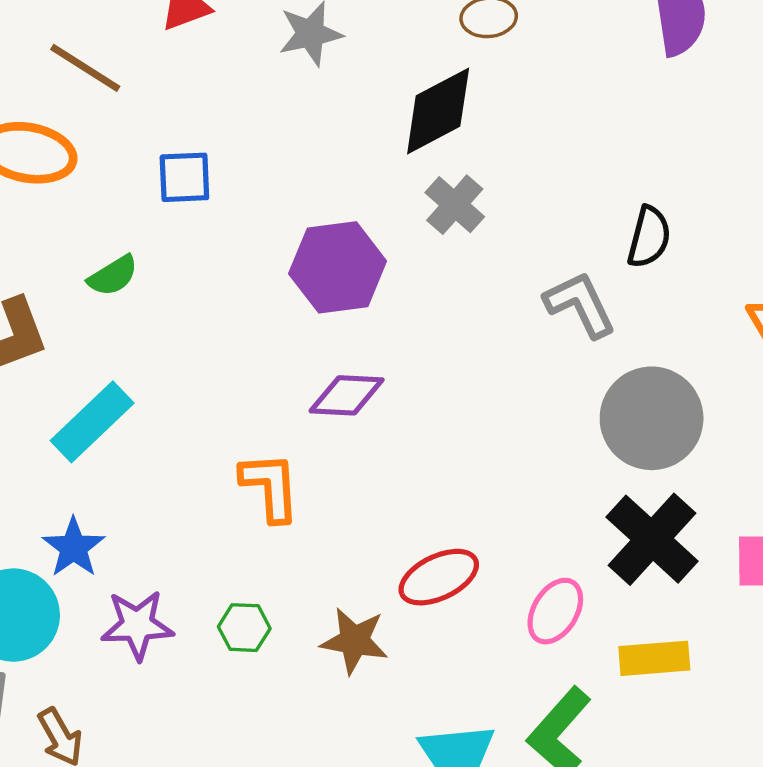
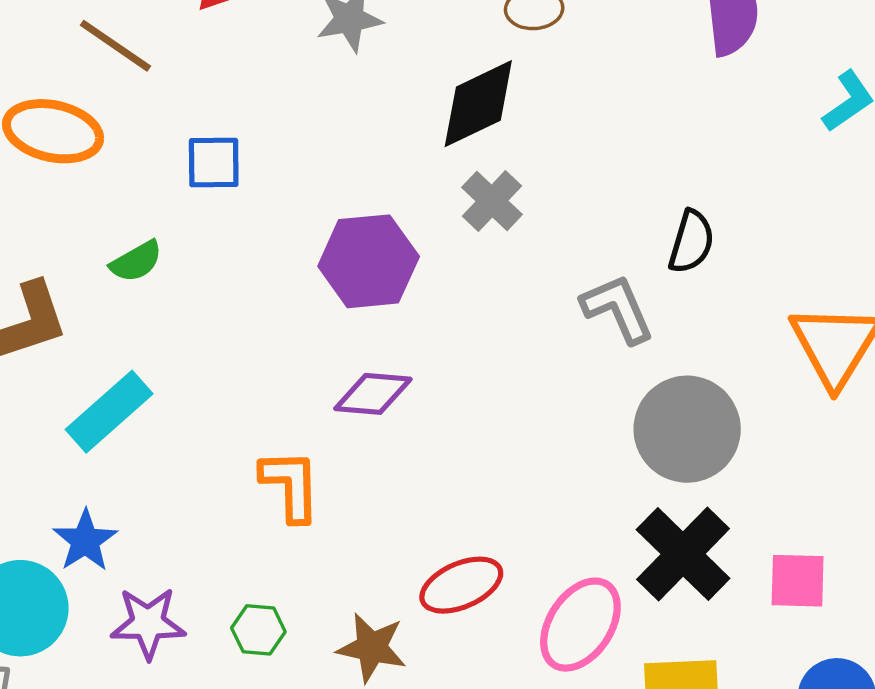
pink ellipse: (555, 611) -> (580, 625), size x1.4

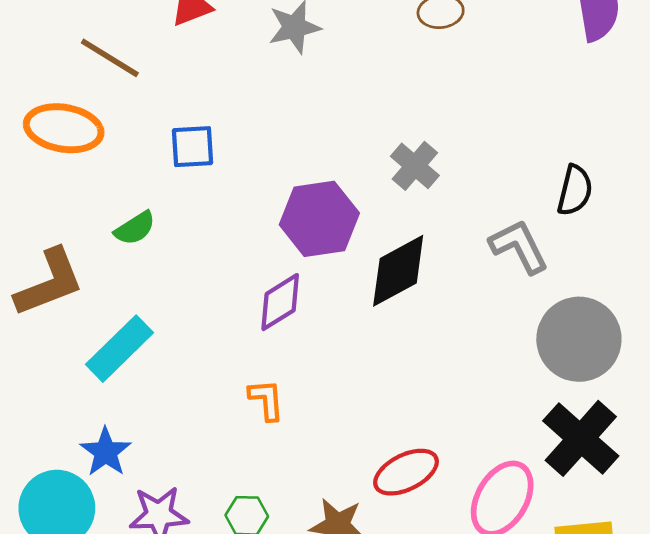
black diamond: (478, 104) -> (398, 271), moved
purple diamond: (373, 394) -> (280, 302), moved, turned -34
orange L-shape: (290, 485) -> (266, 400), size x0.7

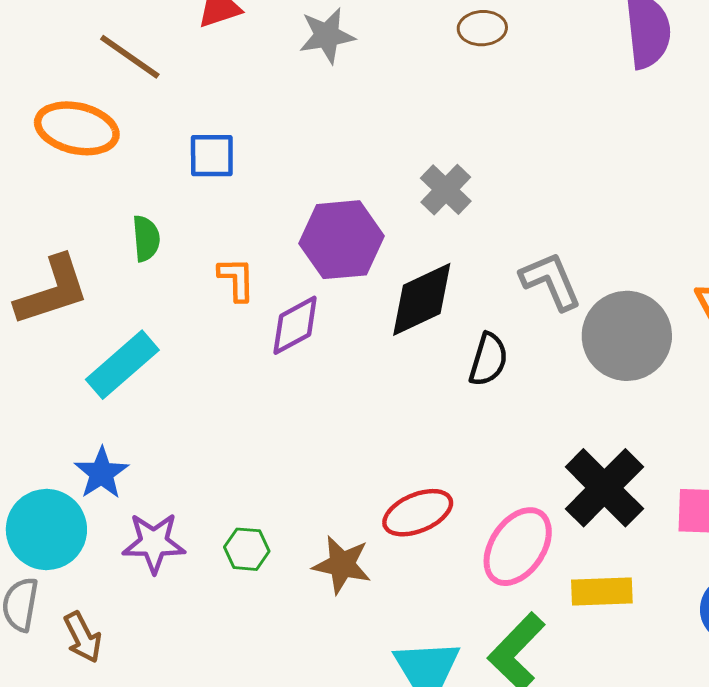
black semicircle: (575, 190) -> (488, 360), moved
green semicircle: (135, 228) -> (146, 238), turned -66
gray circle: (579, 339) -> (627, 336), moved
orange L-shape: (266, 400) -> (237, 279), moved

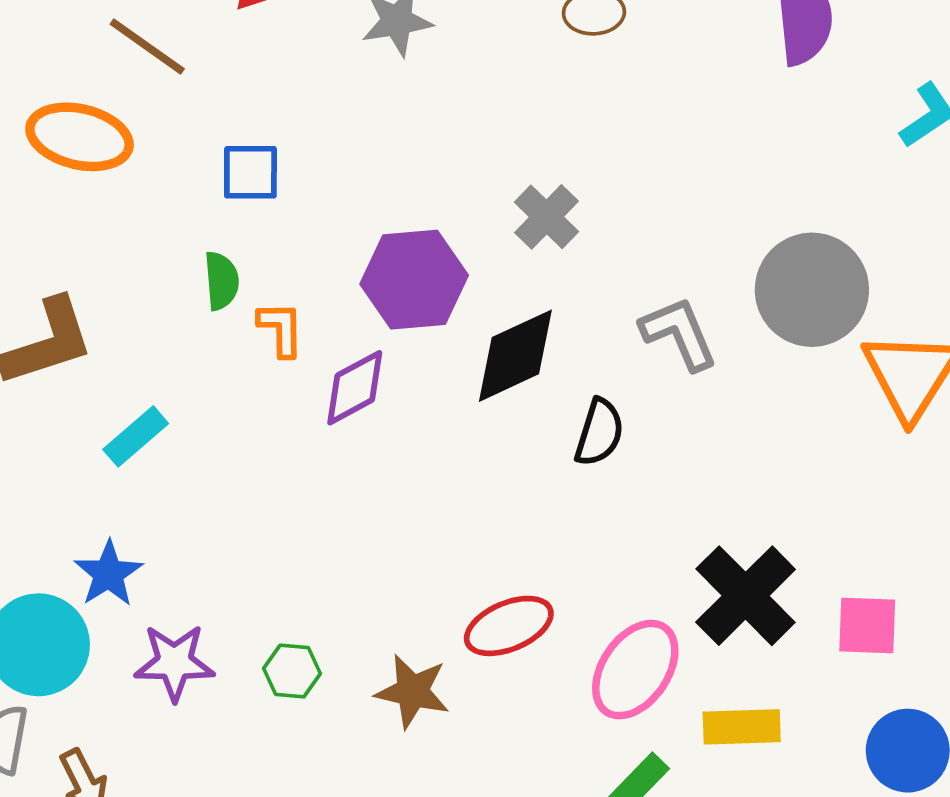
green semicircle: (146, 238) -> (222, 281), moved
gray circle: (627, 336) -> (812, 290), moved
cyan rectangle: (122, 365) -> (136, 436), size x0.7

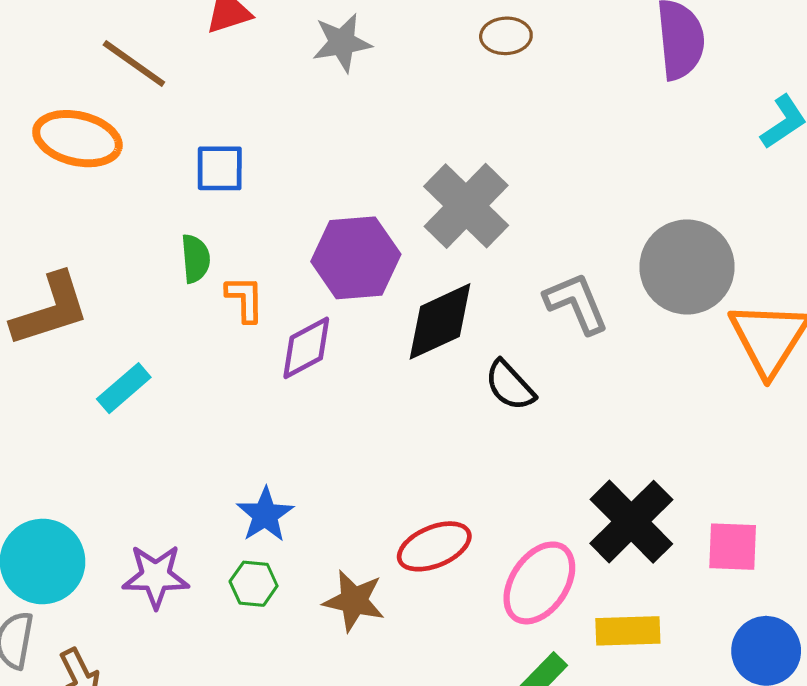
gray cross: (547, 217) -> (466, 206), size x1.6
black semicircle: (599, 432) -> (510, 385), turned 120
blue star: (108, 574) -> (265, 515), moved

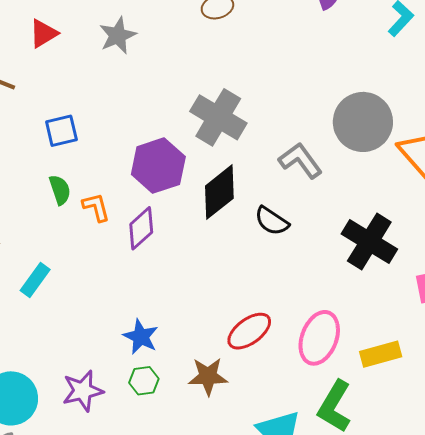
black cross: (631, 522) -> (369, 241), moved

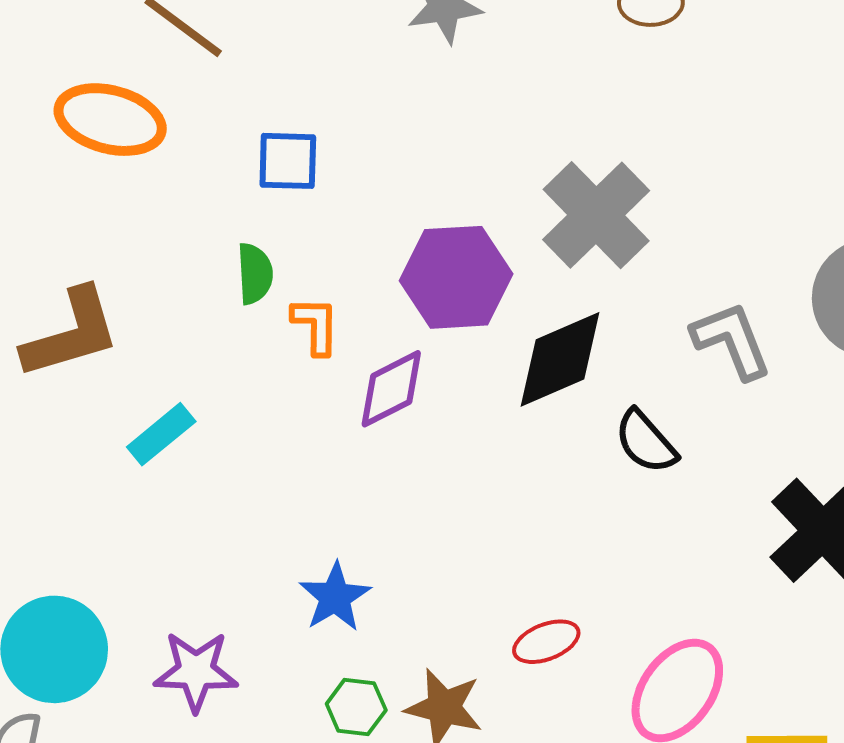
red ellipse: (249, 331) -> (546, 642), size x0.7
green hexagon: (144, 381) -> (356, 707), moved

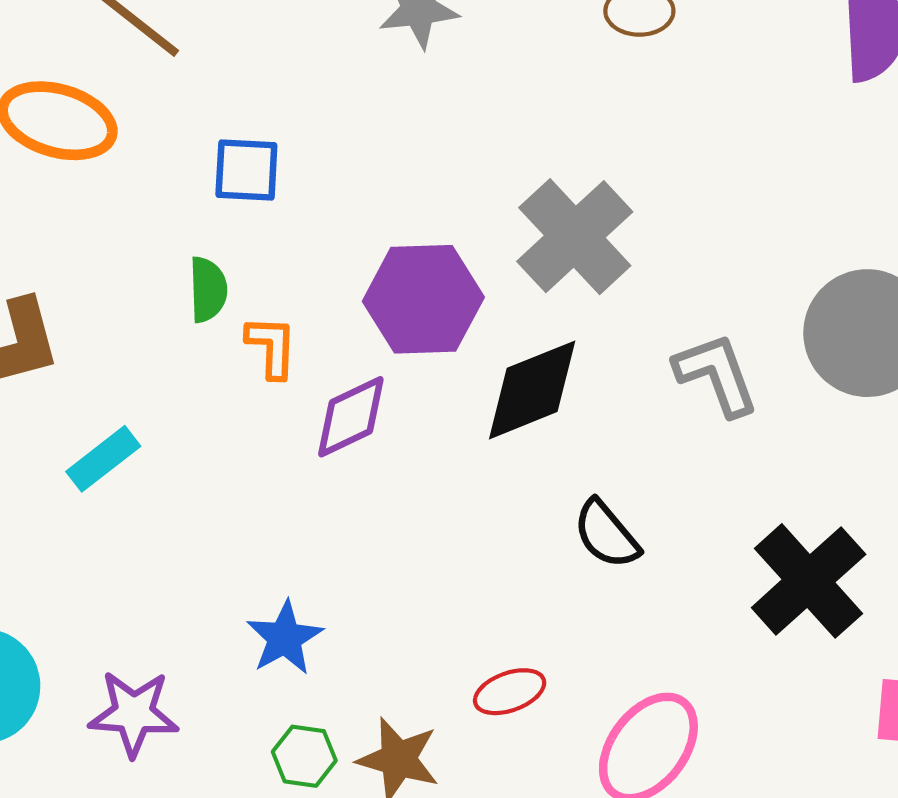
black semicircle: (646, 442) -> (606, 534), moved

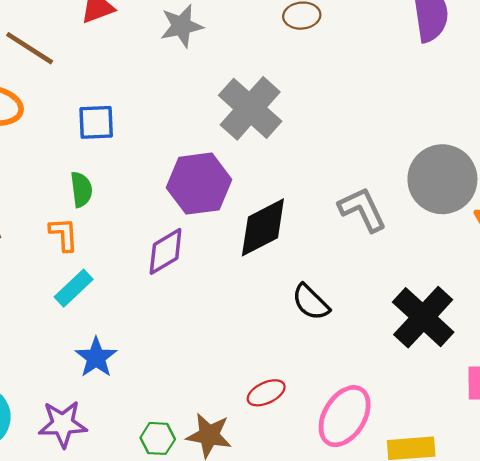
gray cross: (575, 237) -> (250, 108), moved
orange L-shape: (272, 347) -> (64, 234), moved
cyan rectangle: (103, 459) -> (74, 288), moved
blue star: (285, 638) -> (96, 357), moved

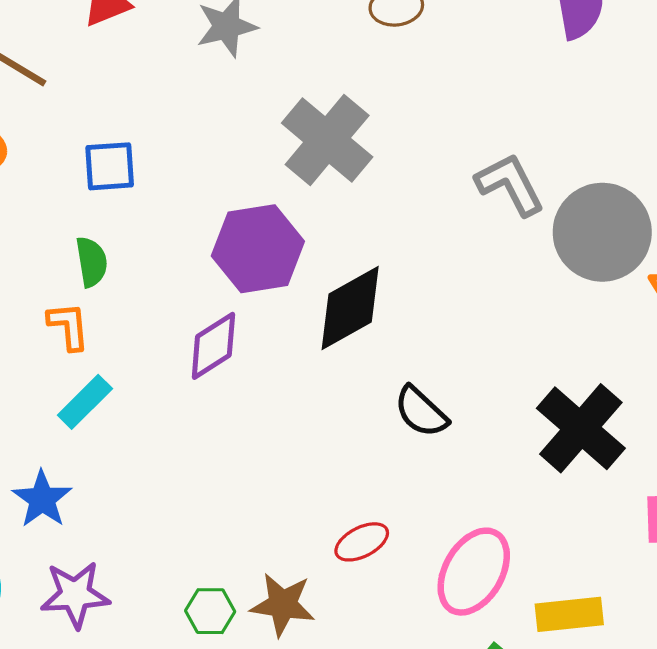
gray L-shape: (362, 209) -> (510, 184), moved
blue star: (96, 357) -> (42, 499), moved

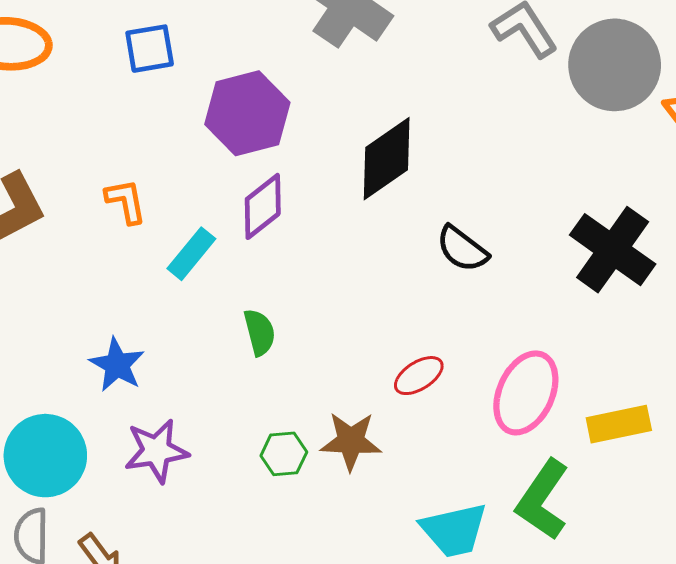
purple hexagon: (258, 249) -> (247, 113), moved
green semicircle: (92, 262) -> (260, 332), moved
cyan rectangle: (85, 402) -> (191, 254), moved

